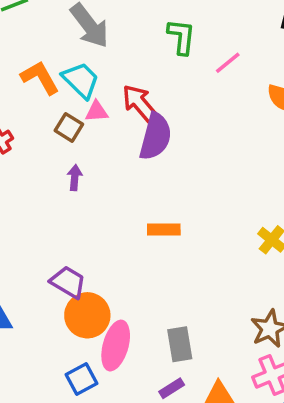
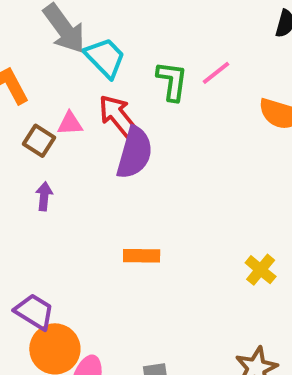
green L-shape: (181, 37) -> (172, 81), moved
cyan trapezoid: (81, 80) -> (105, 58), moved

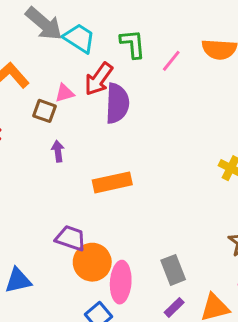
pink line: (216, 73) -> (171, 61), moved
red arrow: (118, 116) -> (99, 79), turned -92
orange rectangle: (142, 256) -> (112, 182), moved, size x1.4

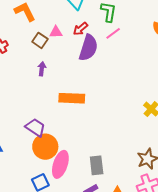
pink line: (171, 61) -> (113, 33), moved
red arrow: (99, 79) -> (80, 29), size x0.7

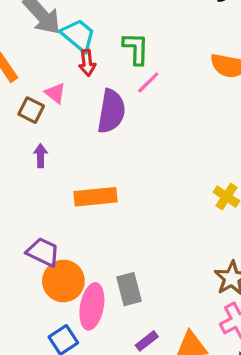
red arrow: (80, 29) -> (87, 63), moved, turned -49
pink triangle: (56, 32) -> (55, 93), turned 48
gray rectangle: (97, 165) -> (129, 289), moved

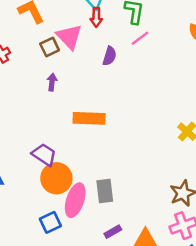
pink triangle: (55, 93) -> (69, 37), size x1.6
brown square: (31, 110) -> (50, 47), turned 30
purple semicircle: (111, 111) -> (109, 56), size x0.6

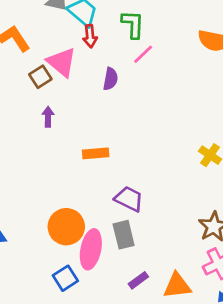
orange rectangle: (89, 118) -> (96, 153), size x0.7
purple trapezoid: (44, 155) -> (129, 199), moved

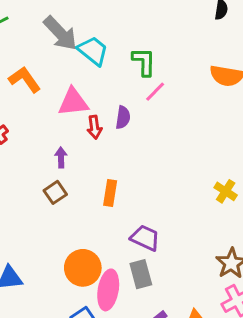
red arrow: (90, 36) -> (94, 127), moved
pink triangle: (62, 62) -> (73, 102), turned -44
brown square: (40, 77) -> (55, 192), moved
orange rectangle: (96, 153) -> (110, 193), turned -75

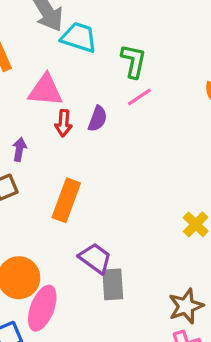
cyan trapezoid: (93, 51) -> (79, 37), turned -32
orange rectangle: (110, 193) -> (66, 200), size x1.4
gray rectangle: (141, 274) -> (113, 284), moved

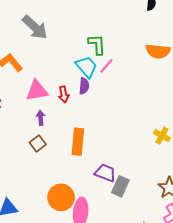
cyan trapezoid: (79, 37) -> (86, 67), moved, turned 45
pink triangle: (45, 90) -> (37, 91), moved
gray rectangle: (113, 284) -> (120, 186), turned 42

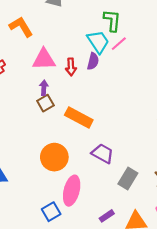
orange rectangle: (78, 142) -> (79, 118), turned -75
brown square: (38, 144) -> (45, 103), moved
gray rectangle: (120, 186) -> (128, 179), moved
orange circle: (61, 197) -> (54, 157), moved

